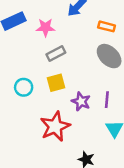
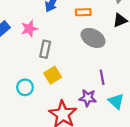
gray rectangle: (56, 54) -> (45, 49), turned -35
purple star: (81, 101) -> (88, 98), moved

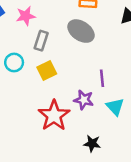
gray ellipse: (93, 38) -> (81, 31), moved
cyan circle: (25, 87) -> (14, 62), moved

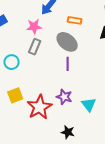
pink star: (26, 16) -> (34, 27), moved
yellow square: (47, 71) -> (15, 95), moved
purple line: (102, 78) -> (68, 64), moved

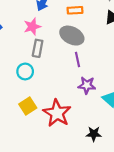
cyan circle: (12, 62) -> (25, 71), moved
purple star: (64, 97) -> (87, 85), moved

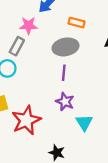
gray ellipse: (72, 36) -> (65, 47), turned -55
gray rectangle: (38, 48) -> (17, 46), moved

